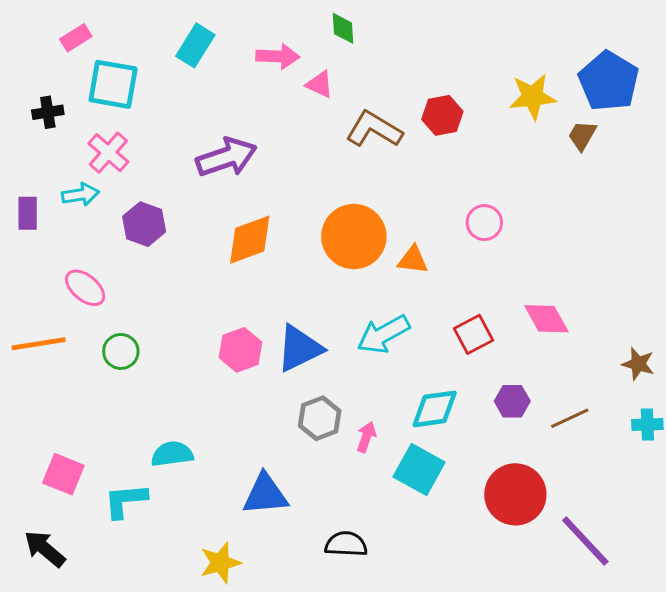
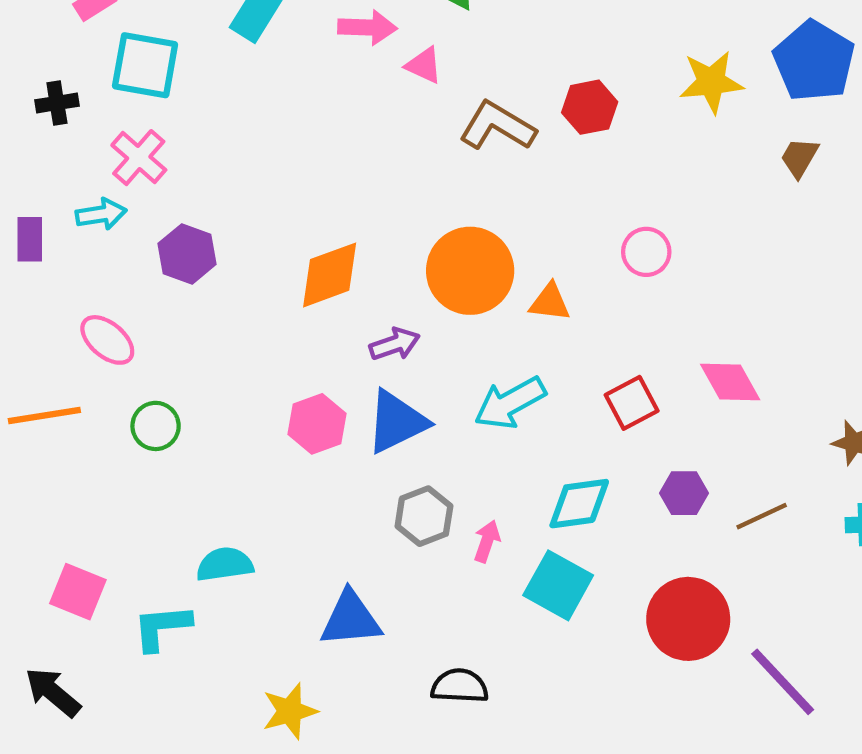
brown trapezoid: (582, 136) -> (799, 158), moved
purple arrow: (226, 157) -> (395, 344), moved, size x0.6

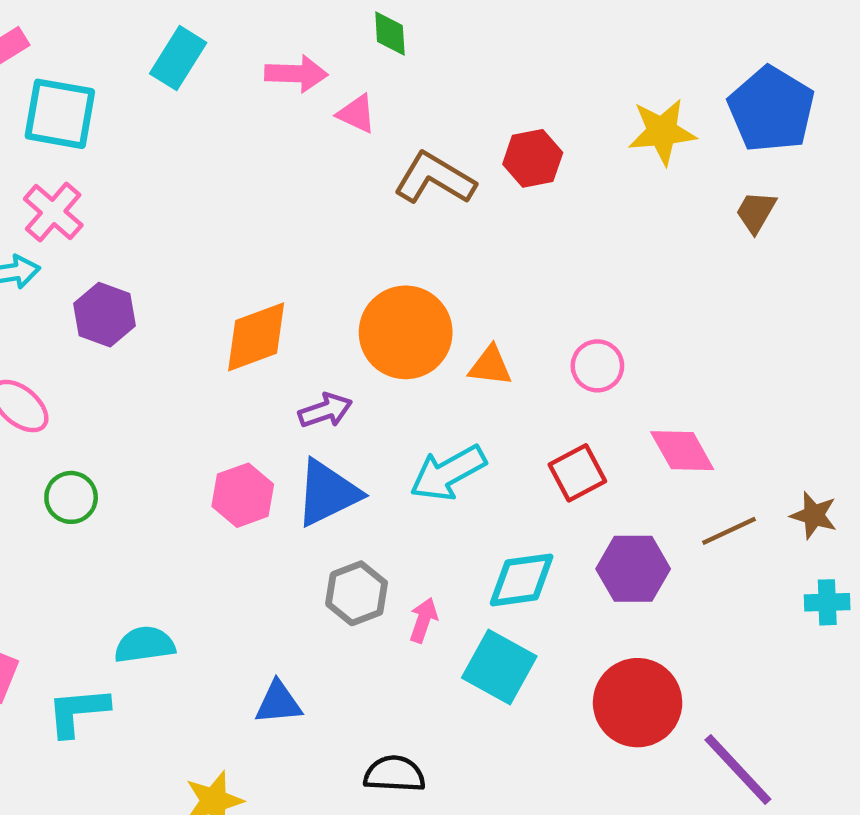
pink circle: (646, 252) -> (597, 366), moved
purple hexagon: (684, 493) -> (633, 569), size x1.4
brown line: (762, 516) -> (729, 531), moved
blue triangle: (351, 619) -> (278, 703), size x0.7

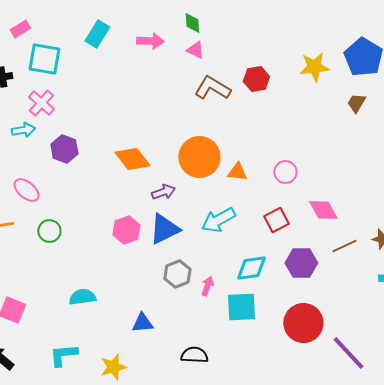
pink triangle: (357, 114) -> (195, 50), moved
orange diamond: (256, 337) -> (132, 159), turned 72
cyan square: (499, 667) -> (241, 307), turned -32
cyan L-shape: (78, 712) -> (63, 355), moved

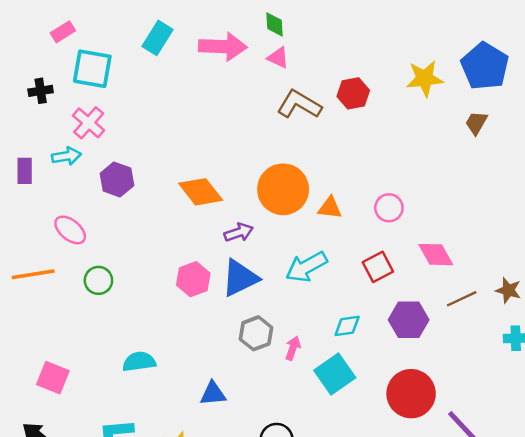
pink arrow: (150, 41) -> (223, 47), size x1.4
cyan diamond: (251, 268) -> (347, 326), size x0.7
cyan square: (241, 307) -> (335, 374), turned -32

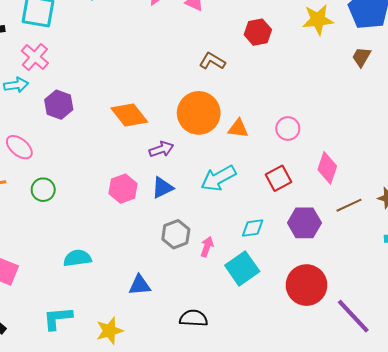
brown L-shape: (299, 104) -> (212, 61), moved, size x0.7
pink diamond: (436, 255) -> (327, 168), turned 48
blue triangle: (240, 278) -> (162, 188), size x0.7

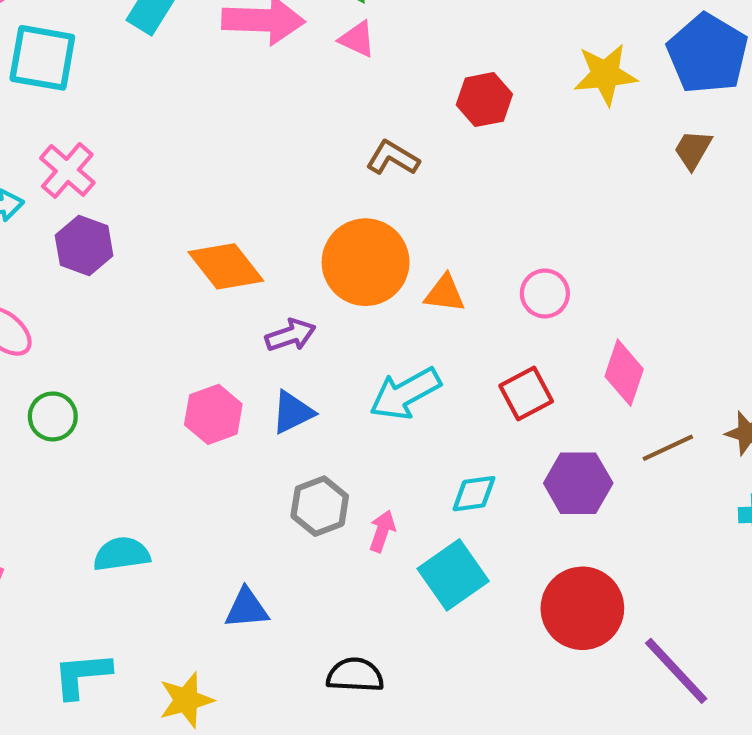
pink cross: (35, 57) -> (67, 170), moved

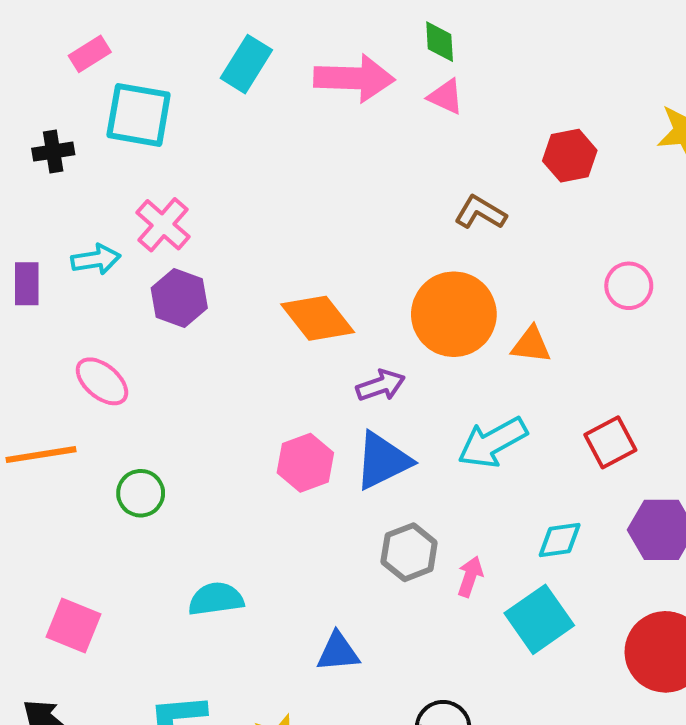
pink circle: (545, 293) -> (629, 286), moved
blue triangle: (293, 412) -> (383, 461), size x1.4
green circle: (53, 416) -> (141, 493), moved

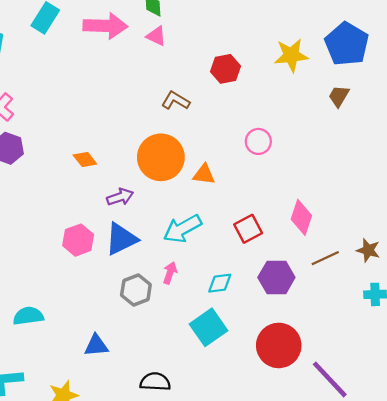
orange diamond: (318, 318) -> (85, 160), size x0.6
pink arrow: (470, 577) -> (170, 273), moved

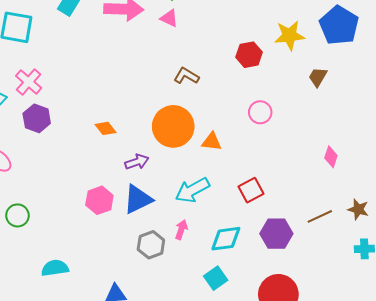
red hexagon: (225, 69) -> (249, 55), moved
brown trapezoid: (339, 96) -> (318, 77), moved
pink diamond: (301, 217) -> (331, 157), moved, size x0.7
cyan diamond: (220, 283) -> (226, 239), size x1.4
cyan square: (208, 327) -> (216, 278), size x0.7

